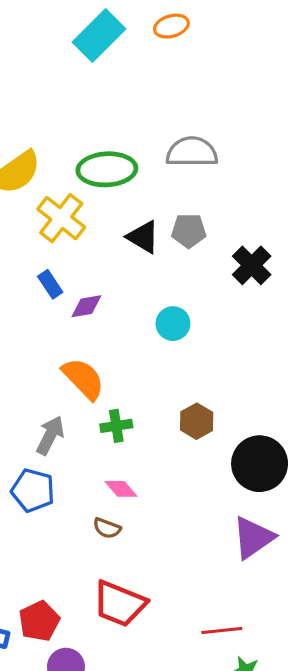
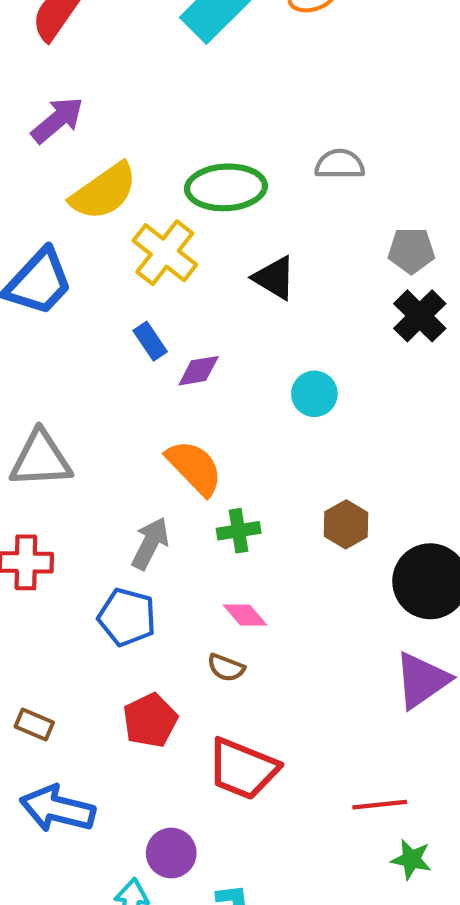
gray semicircle: (192, 152) -> (340, 164), size x0.7
gray pentagon: (189, 231) -> (411, 251), moved
red pentagon: (39, 621) -> (150, 720), moved

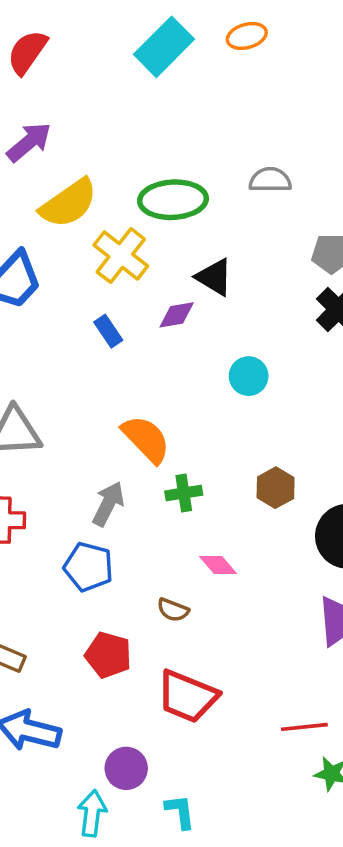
purple diamond: (199, 371) -> (177, 315), moved
pink diamond: (245, 615) -> (218, 565), moved
red pentagon: (150, 720) -> (108, 655), turned -30

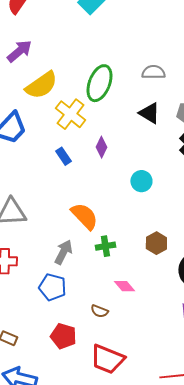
green ellipse: (173, 200) -> (99, 83), turned -66
black triangle: (214, 277) -> (149, 113), moved
purple diamond: (177, 315) -> (101, 147), turned -55

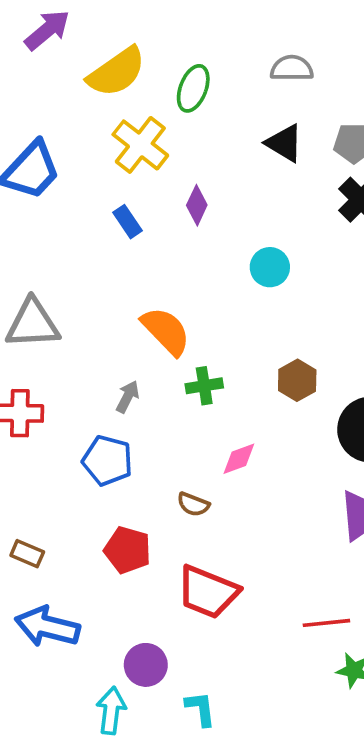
green ellipse: (99, 83) -> (193, 88), size x0.7
yellow semicircle: (41, 85) -> (117, 72), moved
gray arrow: (63, 252) -> (128, 397), size x0.7
pink diamond: (124, 286) -> (239, 459), turned -70

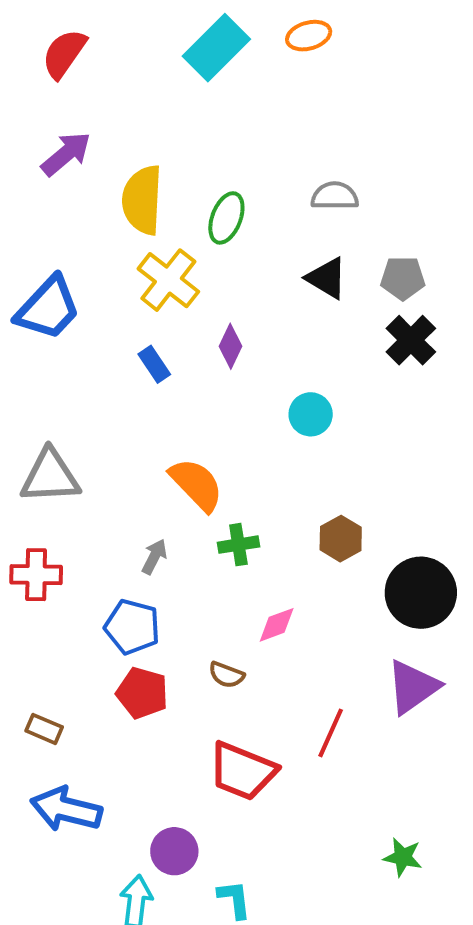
yellow semicircle: (117, 72) -> (142, 200), turned 128
red pentagon: (128, 550) -> (142, 693), moved
red line: (326, 623) -> (331, 733), moved, turned -60

